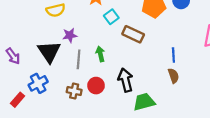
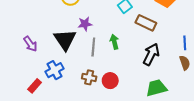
black arrow: (125, 80) -> (151, 54), moved, turned 40
red circle: (96, 86) -> (110, 81), moved

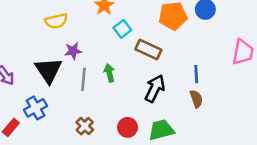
brown cross: (89, 77) -> (85, 126), moved, turned 32
red circle: (110, 81) -> (128, 127), moved

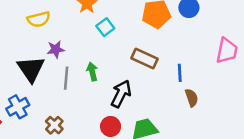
brown rectangle: (148, 50) -> (145, 59), moved
black arrow: (155, 88) -> (121, 94), moved
brown semicircle: (196, 99) -> (192, 98), moved
brown cross: (85, 126) -> (54, 125), moved

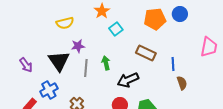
black arrow: (121, 94) -> (128, 80), turned -140

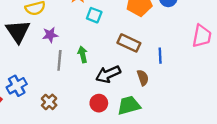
cyan square: (116, 29) -> (94, 15), turned -32
black triangle: (59, 61) -> (18, 31), moved
brown semicircle: (182, 83) -> (143, 78), moved

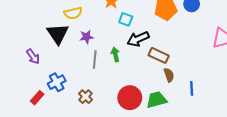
brown rectangle: (129, 43) -> (159, 55), moved
blue line: (160, 56) -> (192, 88), moved
black arrow: (108, 74) -> (138, 39), moved
red circle: (99, 103) -> (130, 98), size x1.5

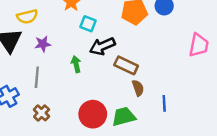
gray line: (95, 60) -> (37, 77), moved

